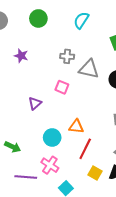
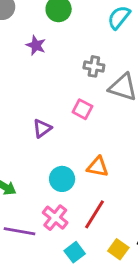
purple star: (21, 56) -> (36, 45), moved
red line: (85, 149) -> (95, 214), moved
yellow square: (95, 173) -> (118, 249), moved

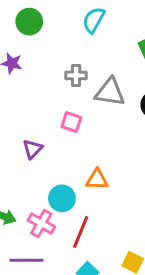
red line: (95, 214) -> (81, 232), moved
pink cross: (55, 218) -> (41, 223), moved

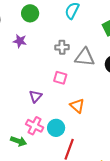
orange triangle: (97, 180) -> (77, 106), moved, turned 42
pink cross: (41, 223) -> (35, 126), moved

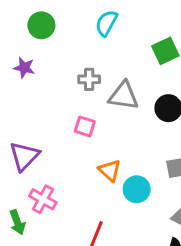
purple triangle: (36, 96) -> (24, 156), moved, size x1.5
cyan circle: (56, 128) -> (137, 189), moved
green arrow: (19, 141) -> (17, 222), turned 49

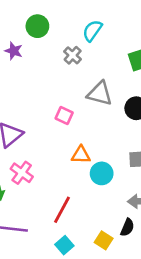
purple star: (24, 68) -> (14, 51), moved
gray cross: (89, 79) -> (73, 55), moved, turned 36
orange triangle: (110, 170) -> (81, 155), turned -48

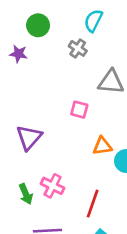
pink cross: (22, 173) -> (53, 186), moved

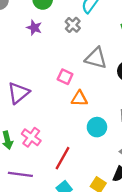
purple star: (18, 54) -> (34, 28), moved
orange triangle: (102, 146) -> (79, 99), moved

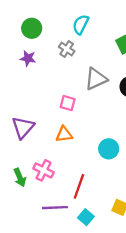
gray triangle: (96, 58) -> (96, 79), turned -30
orange triangle: (79, 99) -> (64, 134), moved
purple line: (20, 174) -> (55, 208), moved

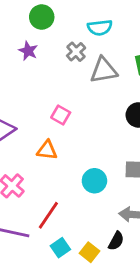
cyan semicircle: (81, 24) -> (100, 28), turned -138
gray triangle: (96, 79) -> (104, 70), moved
cyan square: (86, 217) -> (60, 248), moved

